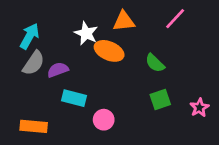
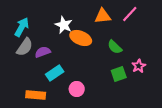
orange triangle: (124, 21) -> (103, 16), moved
cyan rectangle: (74, 98) -> (55, 73), turned -48
pink star: (199, 108) -> (139, 66), moved
orange rectangle: (34, 126) -> (36, 95), moved

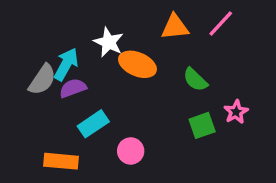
cyan arrow: (22, 27) -> (66, 64), moved

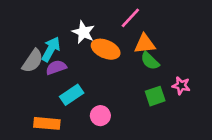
pink line: (221, 24) -> (130, 18), moved
orange triangle: (175, 27) -> (145, 44), moved
pink star: (236, 112) -> (181, 86), turned -30

